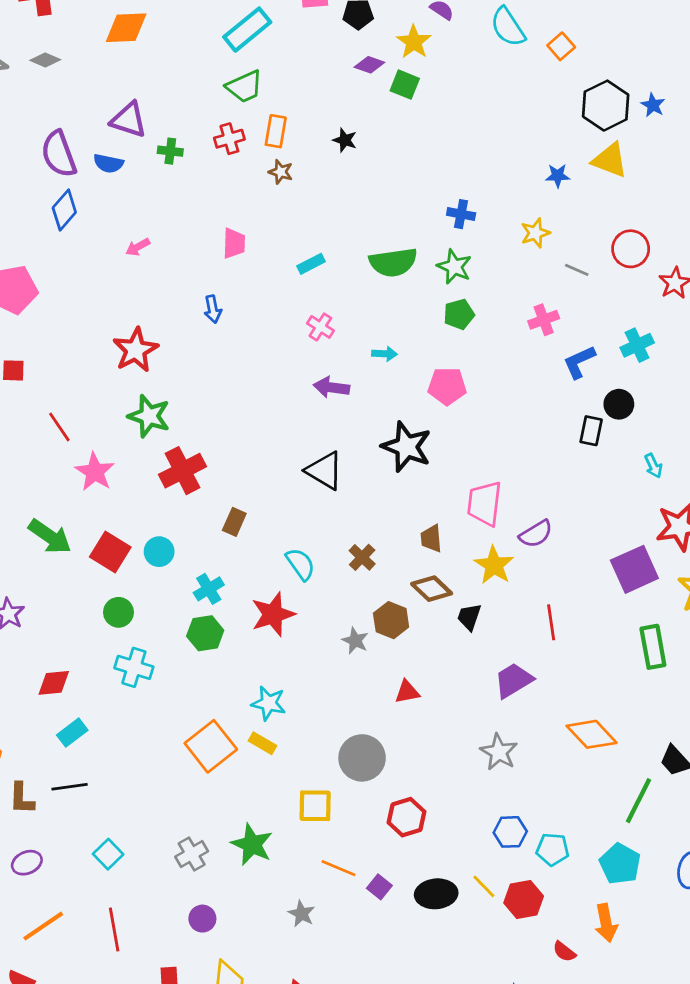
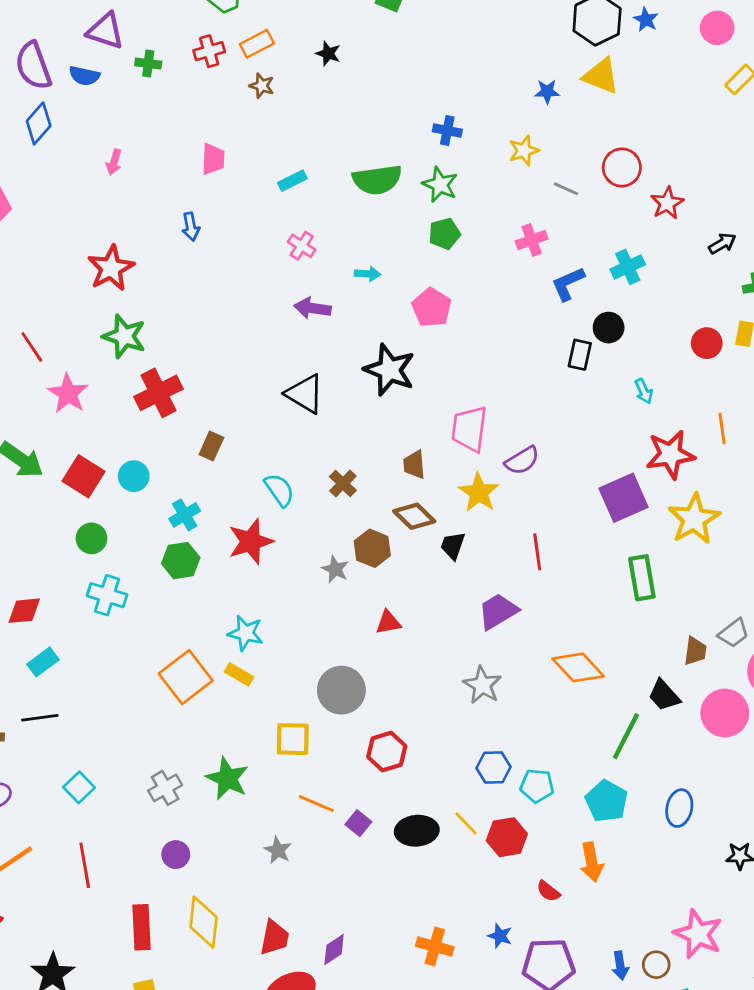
orange rectangle: (276, 131) -> (257, 44), turned 52
pink arrow: (138, 247) -> (114, 162), turned -45
pink pentagon: (447, 386) -> (432, 308), turned 30

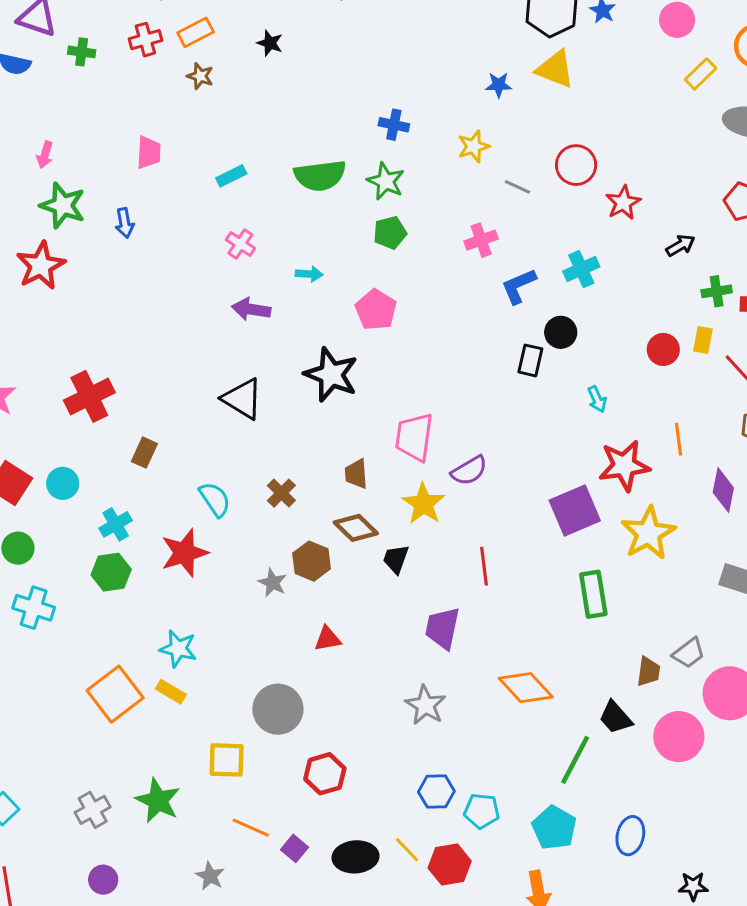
green star: (124, 336) -> (63, 205), moved
purple trapezoid: (498, 611) -> (442, 628), turned -48

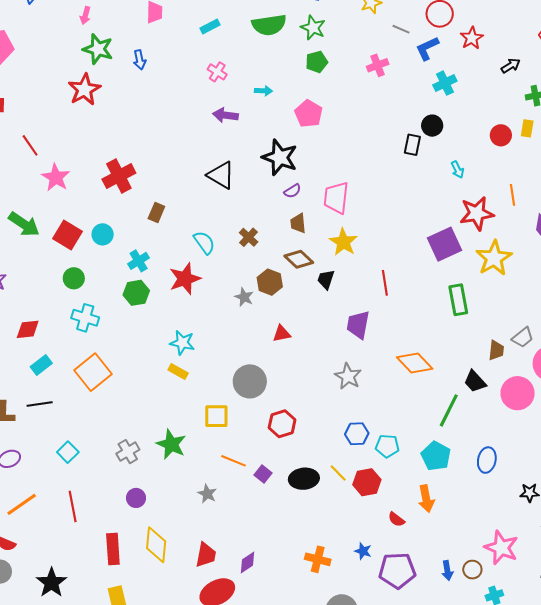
blue L-shape: (519, 286) -> (427, 48), moved
purple semicircle: (469, 471) -> (292, 191), moved, size x0.7
orange square: (115, 694) -> (93, 372), moved

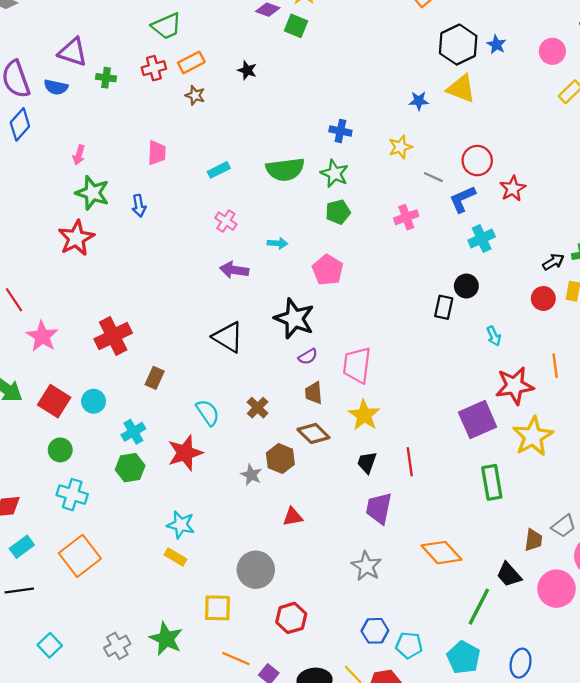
black arrow: (511, 66) -> (553, 262), moved
black trapezoid: (326, 279) -> (367, 463), moved

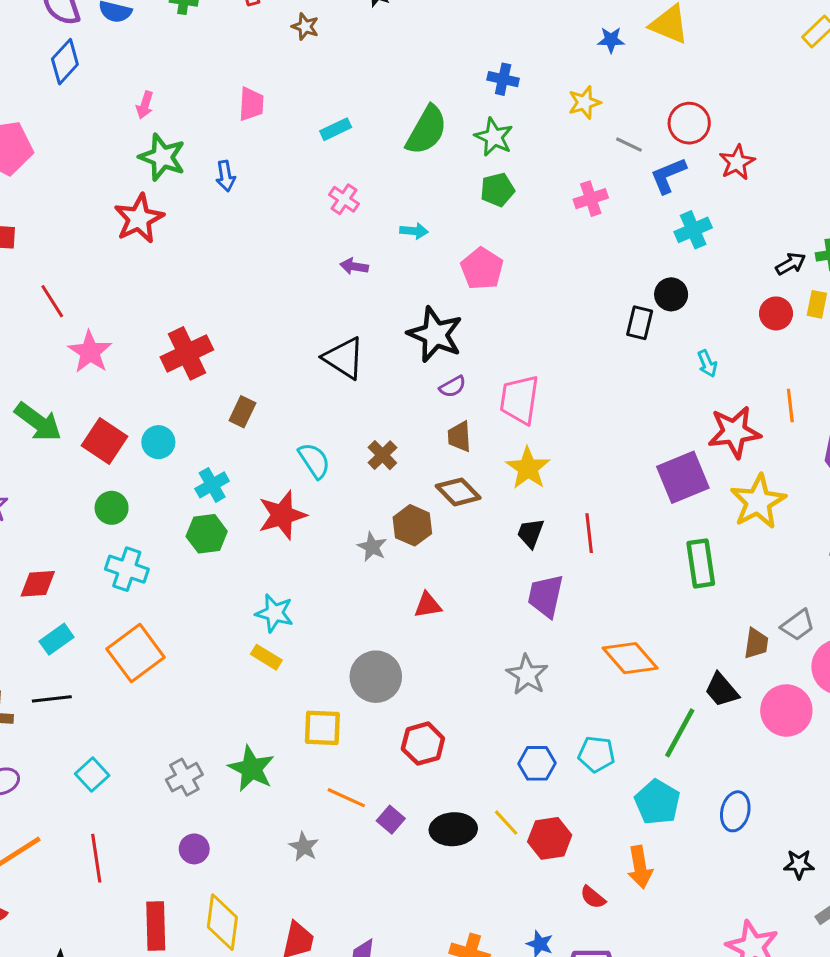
green semicircle: (285, 169) -> (427, 130), turned -54
purple arrow: (234, 270) -> (354, 266), size x0.7
cyan pentagon: (409, 645) -> (596, 754), moved

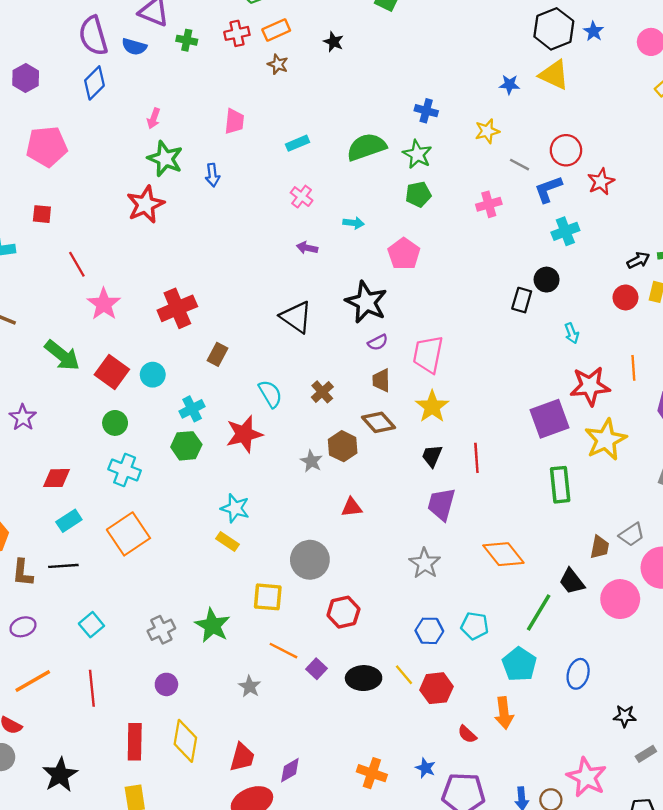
green semicircle: (427, 130) -> (366, 147), turned -141

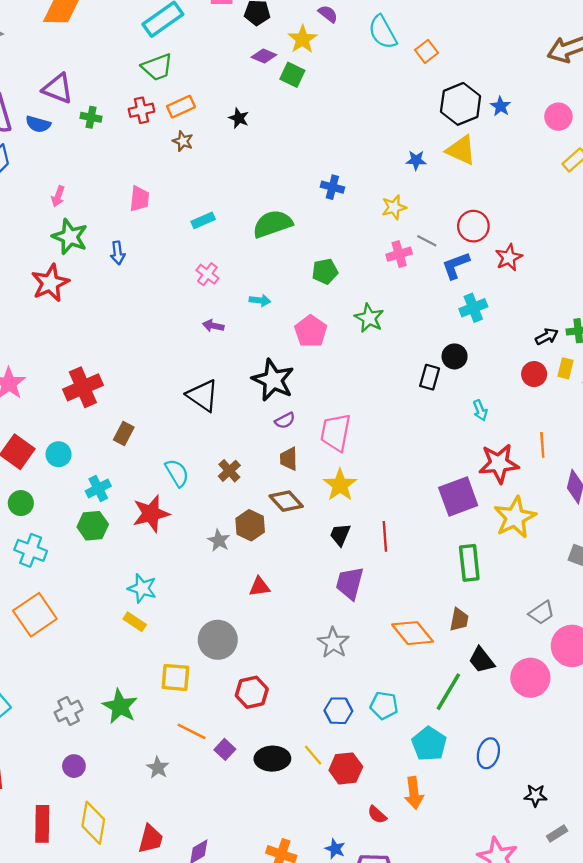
green star: (417, 154) -> (369, 318), moved
pink cross: (489, 204) -> (399, 254), moved
brown trapezoid: (600, 547) -> (459, 620), moved

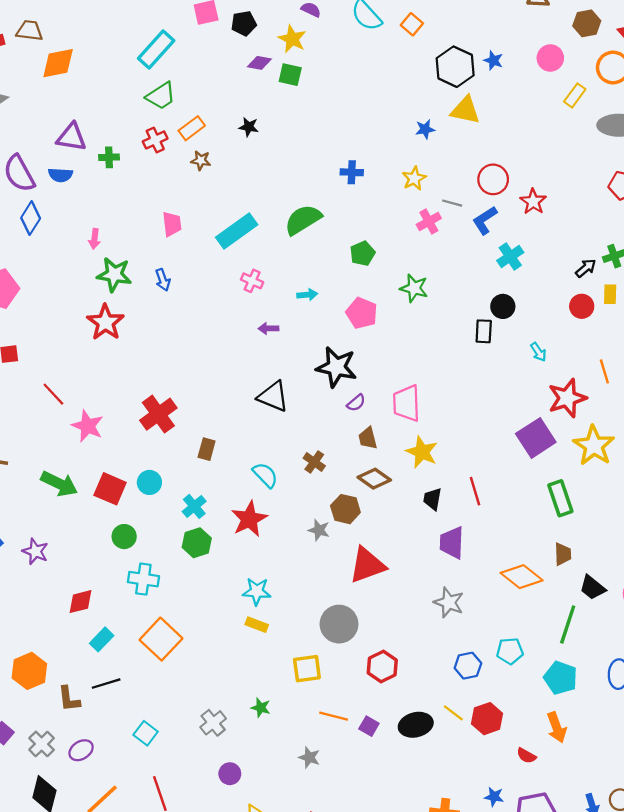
cyan rectangle: (203, 220) -> (237, 231), size x1.8
red triangle: (259, 587) -> (367, 565), size x1.8
green star: (120, 706) -> (261, 708), size x0.6

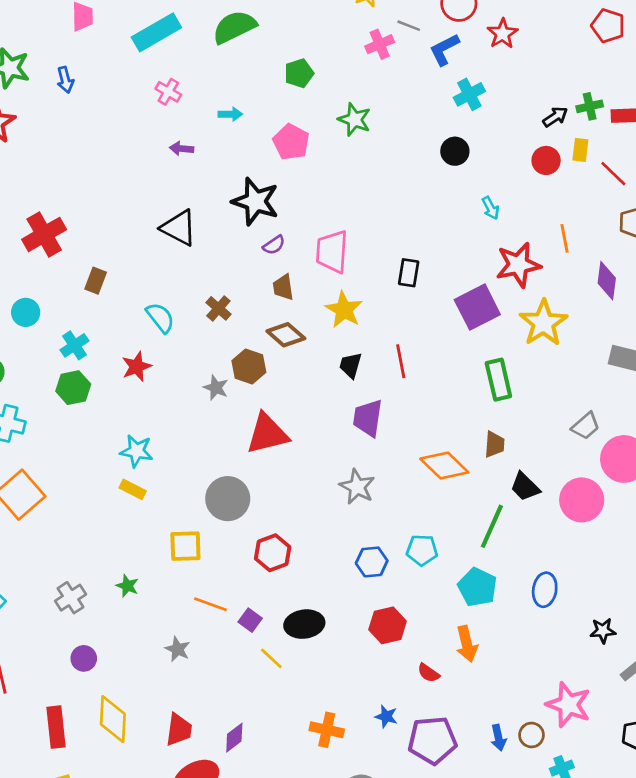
black rectangle: (484, 331) -> (409, 273), moved
red star: (249, 519) -> (137, 367), size x0.7
yellow line: (453, 713) -> (271, 658), moved

